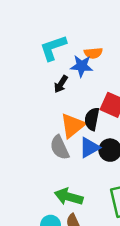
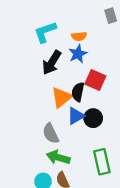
blue star: (82, 66) -> (78, 54), moved, turned -30
black arrow: (61, 84) -> (52, 63), size x1.6
gray semicircle: (60, 148) -> (51, 133), moved

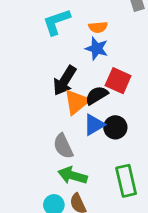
blue star: (78, 54) -> (97, 49), turned -30
black arrow: (52, 63) -> (65, 81), moved
black semicircle: (78, 92) -> (97, 95), turned 48

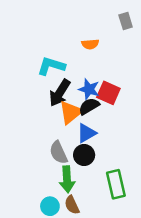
cyan L-shape: (57, 22) -> (51, 66), moved, turned 36
blue star: (97, 49) -> (89, 89), moved
black circle: (115, 127) -> (84, 155), moved
green arrow: (73, 175) -> (67, 179), turned -110

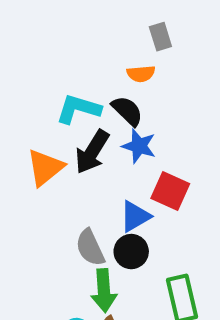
gray rectangle: (126, 21) -> (160, 37), moved
red square: (108, 93) -> (170, 191), moved
black semicircle: (89, 106) -> (127, 111), moved, turned 75
orange triangle: (71, 112) -> (45, 168), moved

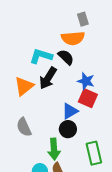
orange semicircle: (141, 74) -> (73, 38), size x1.6
blue star: (139, 146) -> (86, 81), moved
gray semicircle: (90, 248) -> (24, 127), moved

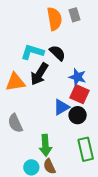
orange semicircle: (73, 38) -> (54, 19), moved, turned -95
orange triangle: (24, 86) -> (15, 82), turned 30
black circle: (68, 129) -> (78, 115), moved

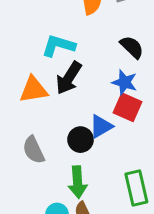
black semicircle: (57, 53) -> (132, 47), moved
black circle: (78, 115) -> (81, 140), moved

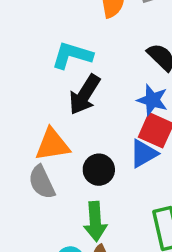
orange triangle: (34, 90) -> (52, 145), moved
blue triangle: (101, 126) -> (143, 154), moved

